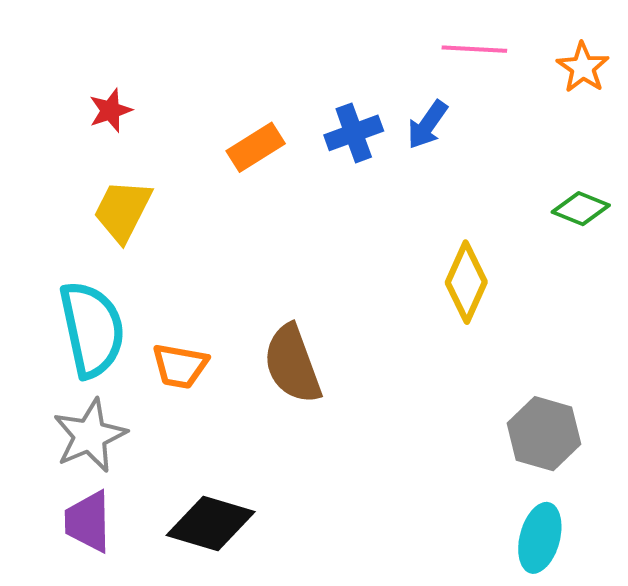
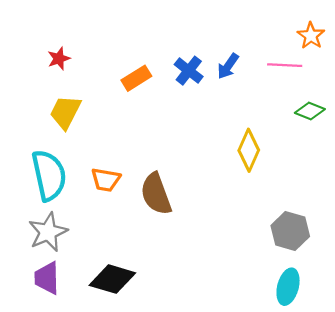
pink line: (474, 49) -> (285, 65), moved
blue cross: (354, 133) -> (189, 71), turned -32
orange trapezoid: (180, 366) -> (106, 180), moved

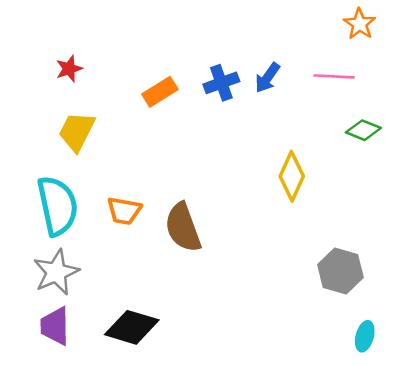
orange star: (311, 36) -> (360, 24), moved
blue cross: (189, 71) -> (221, 83), turned 32
cyan ellipse: (288, 287) -> (365, 336), moved, size x0.7

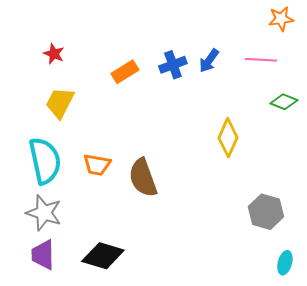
orange star: (360, 24) -> (281, 19), turned 30
red star: (69, 69) -> (54, 54), turned -30
gray star: (56, 272) -> (44, 213), turned -30

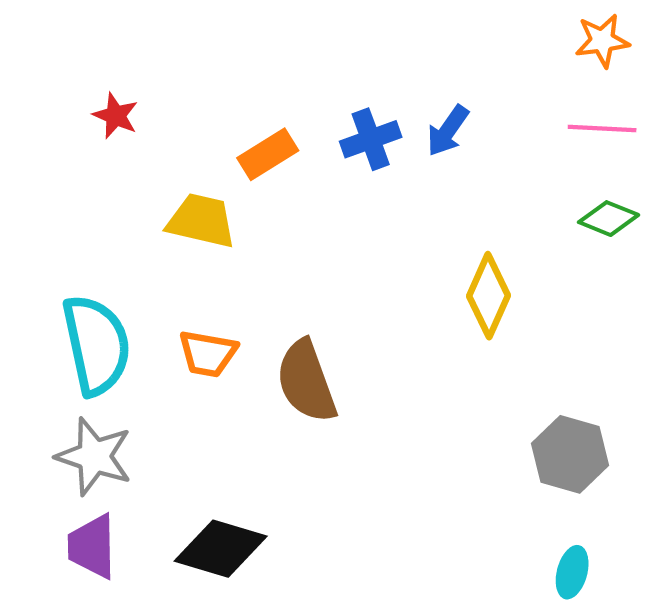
pink line: (261, 60) -> (602, 129), moved
yellow trapezoid: (60, 103) -> (201, 221), moved, turned 76
cyan ellipse: (285, 263) -> (572, 572), moved

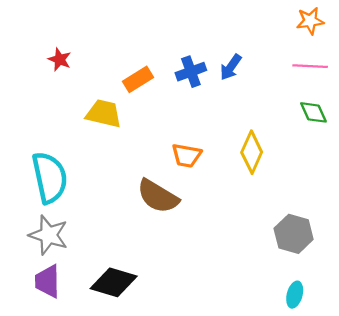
green diamond: (609, 219) -> (313, 112), turned 44
orange trapezoid: (208, 354) -> (187, 155), moved
brown semicircle: (306, 381) -> (158, 196), turned -39

